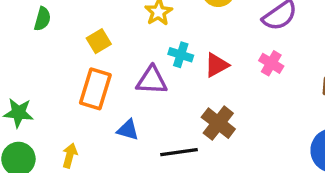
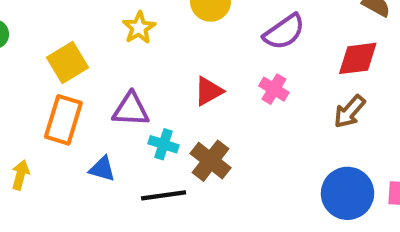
yellow square: (99, 41) -> (67, 63), size x1.4
cyan cross: (181, 55) -> (164, 144), moved
yellow arrow: (70, 156) -> (20, 175), moved

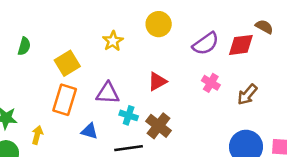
red diamond: (358, 58) -> (241, 45), moved
pink cross: (274, 89) -> (211, 83), moved

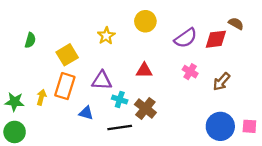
red triangle: (157, 82) -> (144, 70), turned 30
yellow arrow: (37, 135) -> (41, 97), moved

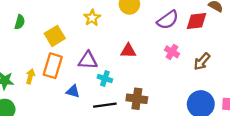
brown cross: (145, 108) -> (137, 99), moved, turned -30

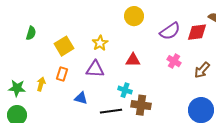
yellow star: (92, 18) -> (100, 43), moved
orange rectangle: (53, 66) -> (62, 74), size x0.6
cyan cross: (105, 79) -> (125, 90), moved

